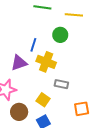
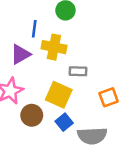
yellow square: (43, 100) -> (59, 95), size x1.5

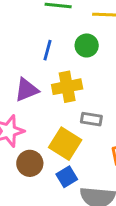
blue line: (34, 29) -> (47, 50), moved
yellow cross: (54, 47) -> (67, 87), turned -30

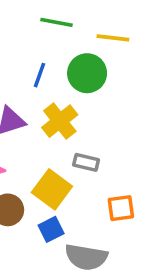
green circle: (87, 45) -> (87, 73), size x1.4
yellow cross: (67, 87) -> (60, 121), turned -32

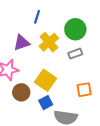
green circle: (87, 73) -> (75, 29), moved
gray rectangle: (86, 162) -> (75, 54), moved, turned -32

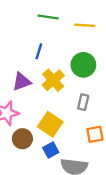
gray rectangle: (75, 54) -> (83, 102), moved, turned -56

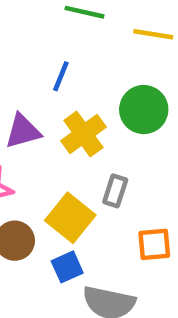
gray rectangle: (83, 102) -> (115, 191), moved

